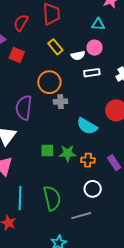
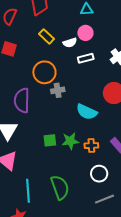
gray line: (81, 216) -> (104, 199), moved

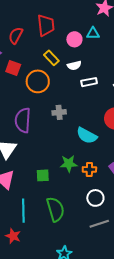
pink circle: (85, 33) -> (74, 39), moved
orange circle: (44, 72) -> (38, 81), moved
green square: (50, 140) -> (43, 175), moved

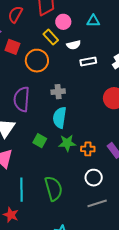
cyan triangle: (93, 33) -> (93, 21), moved
pink circle: (74, 39) -> (63, 22), moved
cyan semicircle: (87, 136) -> (60, 118), moved, turned 70
green square: (43, 175) -> (40, 141), moved, turned 32

